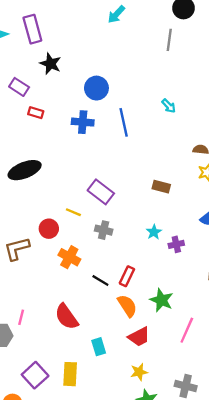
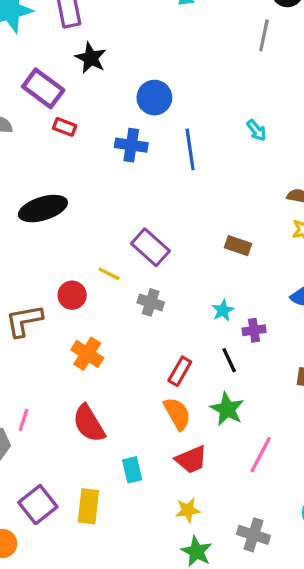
purple rectangle: (19, 87) -> (43, 88), size x1.4
orange cross: (69, 257) -> (87, 354), moved
black line: (100, 281) -> (229, 360), moved, turned 30

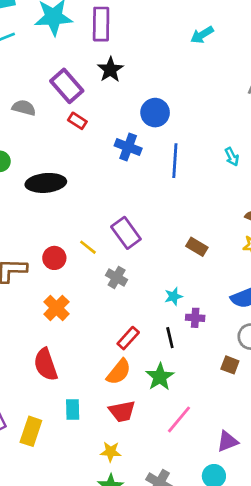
orange semicircle: (177, 414) -> (119, 372), turned 56

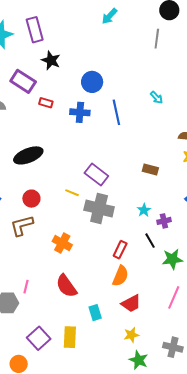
red rectangle: (77, 121) -> (46, 103), moved
red circle: (54, 258) -> (31, 199), moved
gray cross: (117, 277) -> (99, 209), size x1.8
green star: (160, 377) -> (172, 259), moved, turned -30

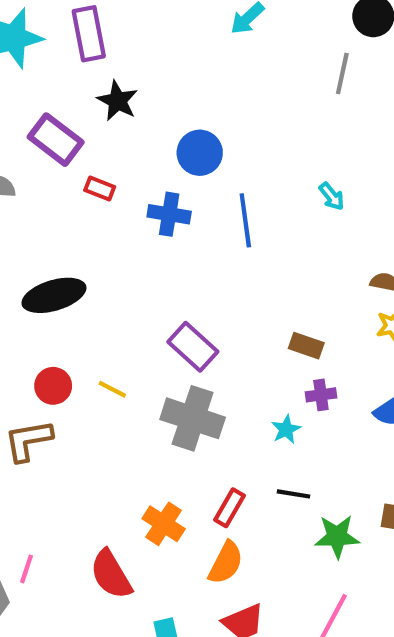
yellow line: (72, 193) -> (112, 389), moved
purple cross: (164, 221) -> (321, 395), moved
black line: (150, 241) -> (294, 494), turned -56
orange cross: (62, 243) -> (164, 524), moved

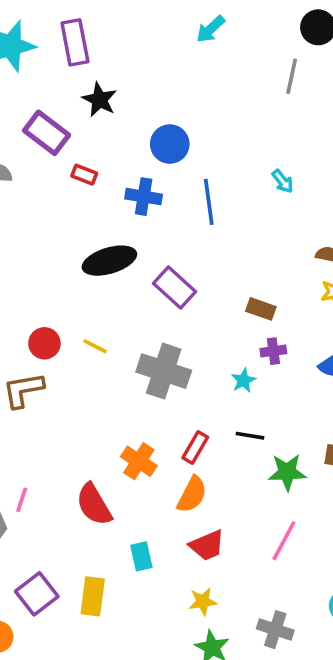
black ellipse: (54, 295) -> (109, 261), moved
purple rectangle: (193, 347) -> (175, 287), moved

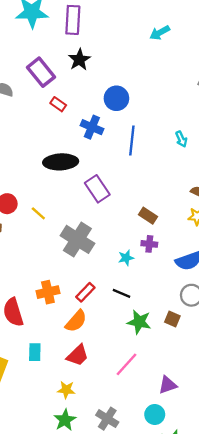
orange cross: (139, 461) -> (48, 292), turned 30
red trapezoid: (207, 545) -> (78, 355), turned -35

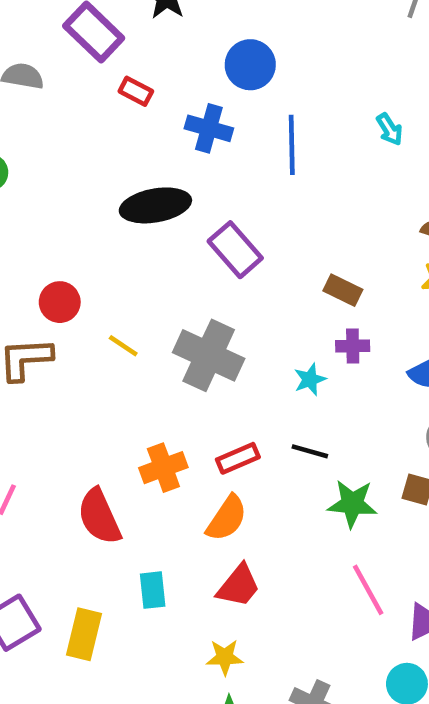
yellow line: (38, 213) -> (123, 346), moved
red rectangle: (85, 292) -> (238, 458), turned 30
pink line: (126, 364) -> (368, 590), moved, turned -64

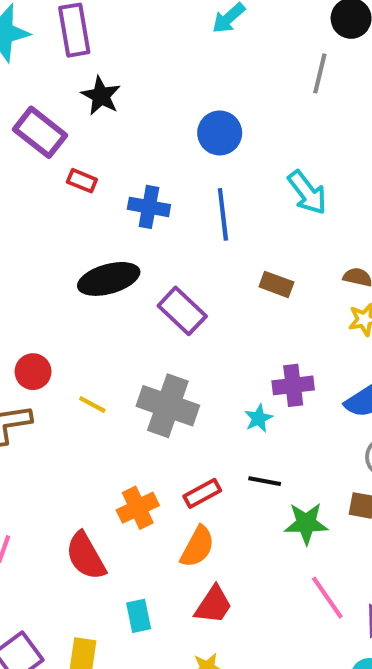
blue circle: (250, 65) -> (220, 133), moved
cyan arrow: (390, 129) -> (307, 193), size x1.6
brown rectangle: (343, 290) -> (276, 284), moved
purple cross: (353, 346) -> (293, 385), size x1.4

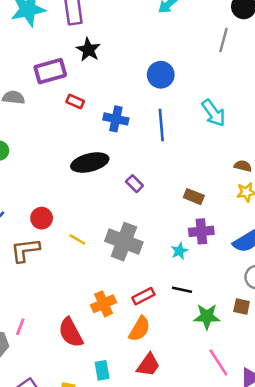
purple rectangle: (40, 132) -> (50, 71), turned -56
brown rectangle: (276, 284) -> (194, 197), moved
purple rectangle: (182, 311) -> (134, 184), size x0.6

